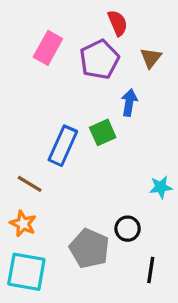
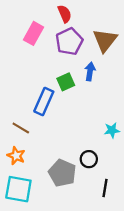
red semicircle: (118, 23) -> (65, 14), moved
brown triangle: (151, 58) -> (105, 40), size x1.6
green square: (103, 132) -> (66, 82), moved

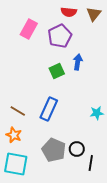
red semicircle: (65, 14) -> (69, 12), moved, turned 119
brown triangle: (105, 40) -> (94, 14), moved, size x0.7
blue rectangle: (44, 101) -> (49, 109), moved
black circle: (89, 159) -> (77, 149), moved

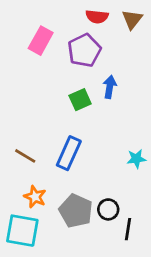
orange star: (14, 135) -> (35, 197), moved

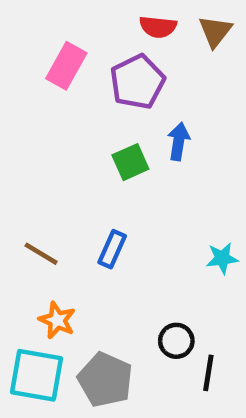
blue rectangle: (69, 153) -> (112, 249), size x0.7
gray pentagon: (76, 211) -> (105, 380), moved

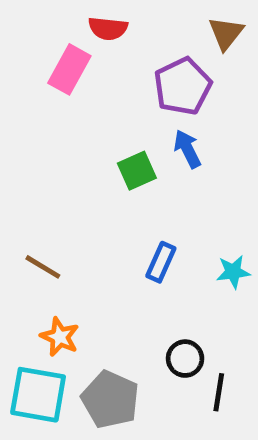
red semicircle: (158, 27) -> (108, 28), moved
purple pentagon: (137, 82) -> (183, 86), moved
blue arrow: (179, 141) -> (187, 149), turned -36
blue rectangle: (112, 249) -> (161, 262), moved

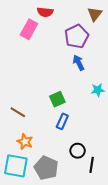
green square: (137, 171) -> (57, 99), moved
blue rectangle: (161, 262) -> (62, 121), moved
cyan star: (233, 272) -> (98, 90), moved

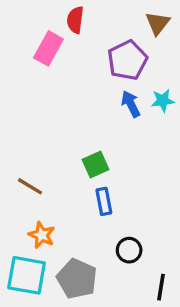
red semicircle: (45, 12) -> (75, 20), turned 91
cyan star: (98, 90) -> (163, 101), moved
blue rectangle: (62, 121) -> (104, 201), turned -35
black line: (92, 165) -> (161, 287), moved

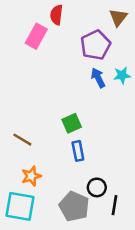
orange star: (42, 235) -> (31, 176), turned 30
gray pentagon: (77, 279) -> (74, 206), moved
black line: (161, 287) -> (114, 205), moved

